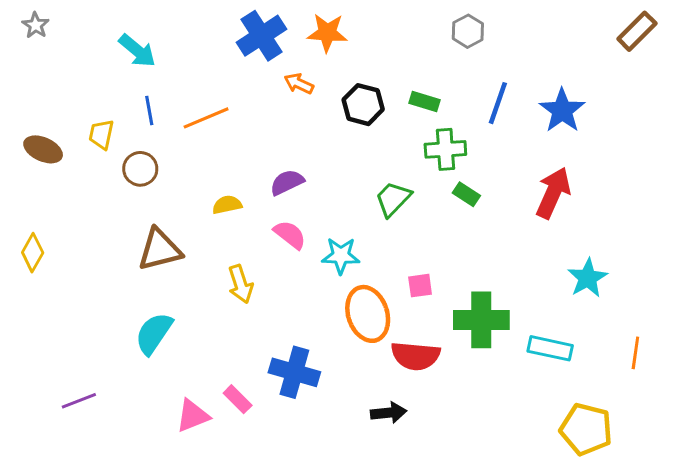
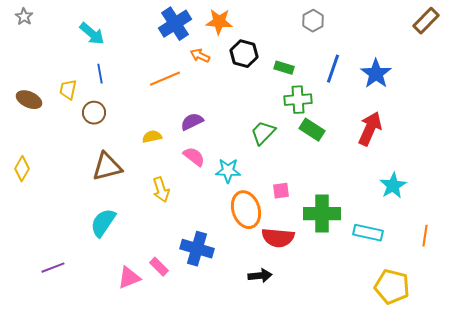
black hexagon: (363, 105) -> (244, 54), moved
orange line: (206, 118) -> (165, 79), moved
green rectangle: (466, 194) -> (312, 130), size x1.4

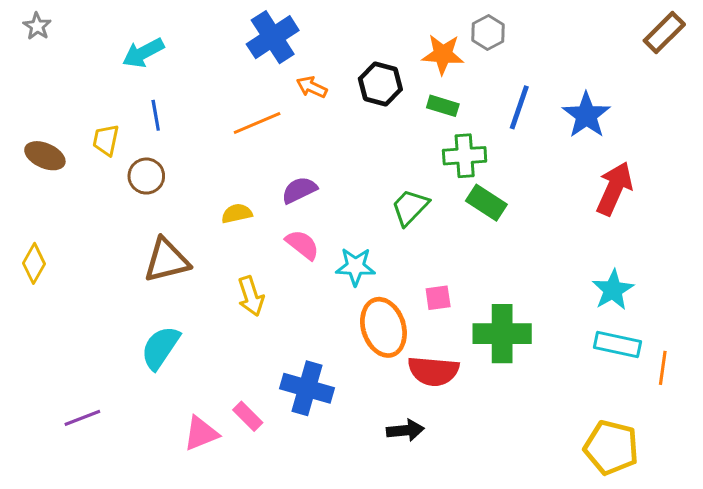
orange star: (219, 22) -> (443, 54), moved
cyan arrow: (92, 34) -> (143, 53), turned 112
red arrow: (370, 129) -> (614, 189), moved
cyan rectangle: (368, 233) -> (618, 345), moved

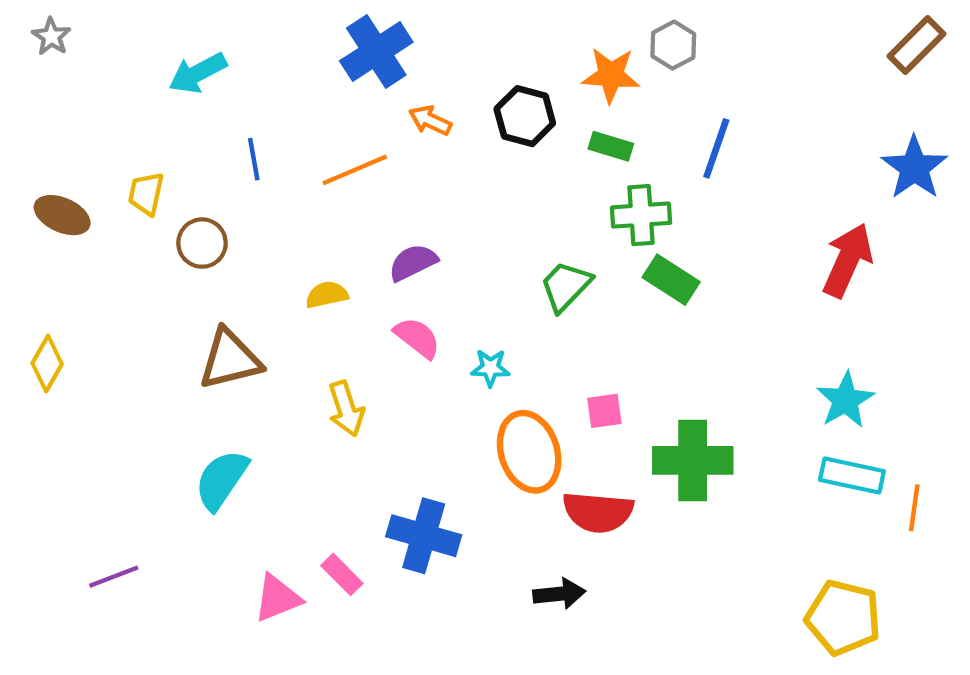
blue line: (156, 115) -> (254, 159), moved
blue star: (586, 115) -> (914, 168), moved
cyan star: (355, 267) -> (490, 368), size x0.7

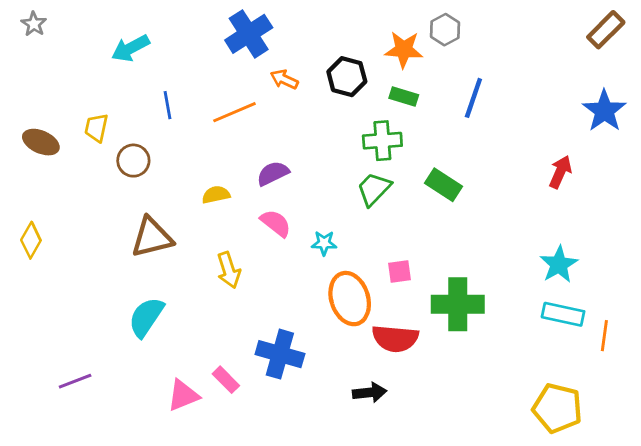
green cross: (641, 215) -> (382, 141), moved
red arrow: (848, 260) -> (560, 172), size x0.7

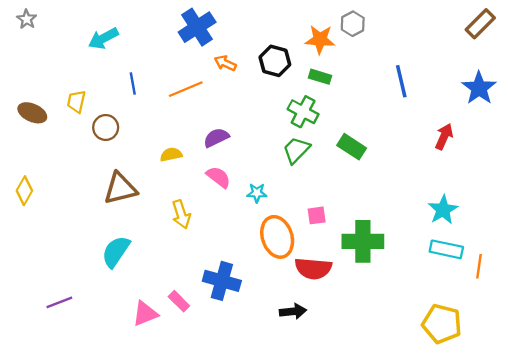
blue line: (473, 98) -> (401, 81), moved, turned -32
green cross: (382, 141) -> (303, 112), turned 32

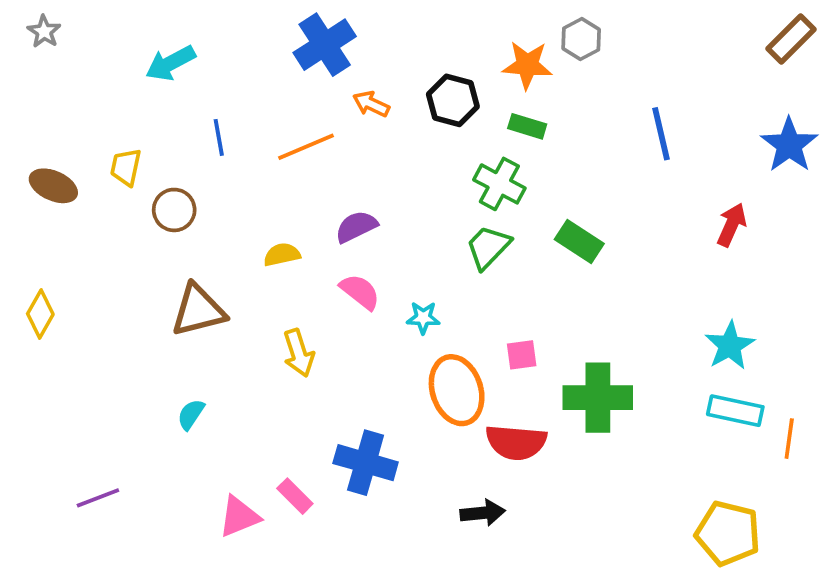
cyan semicircle: (116, 252) -> (191, 414), size x0.6

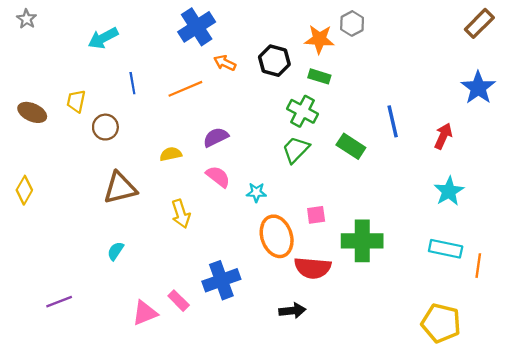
blue line: (661, 134) -> (393, 121), moved
cyan star: (730, 346) -> (449, 191), moved
blue cross: (366, 463) -> (221, 280), turned -36

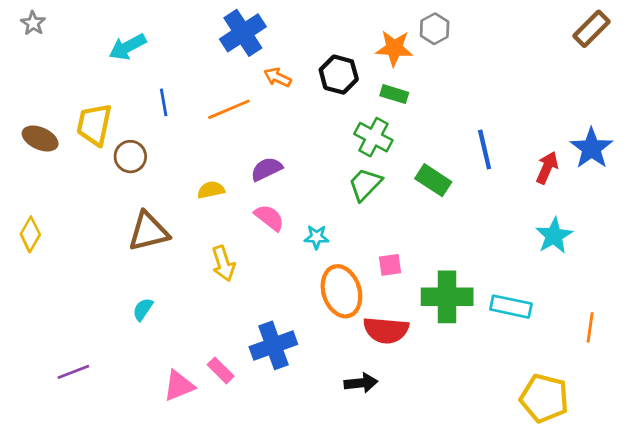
blue star: (478, 88) -> (591, 148), moved
yellow trapezoid: (76, 101) -> (94, 125), size x1.5
cyan rectangle: (446, 249) -> (511, 307), moved

